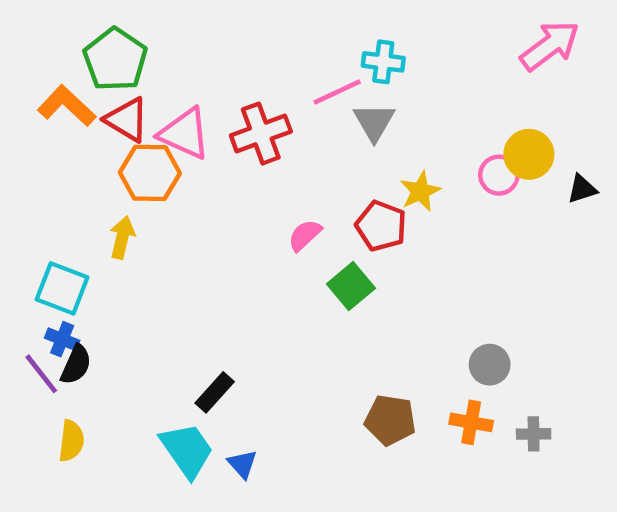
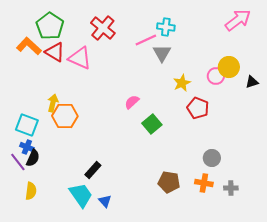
red cross: (261, 134) -> (103, 28), moved, turned -30
orange hexagon: (150, 173) -> (65, 116), moved
red pentagon: (381, 226) -> (198, 108), moved

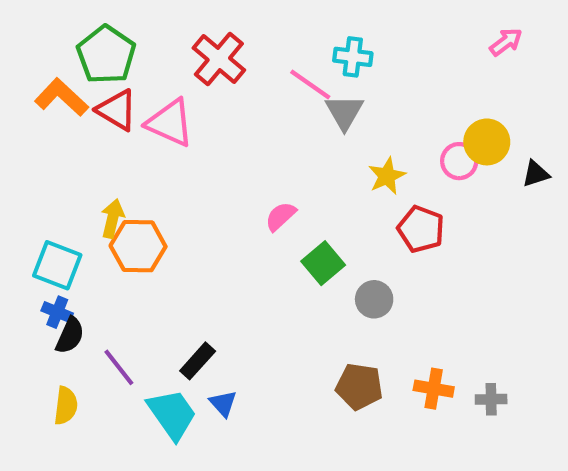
pink arrow: (238, 20) -> (506, 42), size x0.6
pink line: (146, 40) -> (310, 85), turned 60
gray circle: (212, 158) -> (374, 299), moved
purple line: (18, 162) -> (119, 367), moved
blue triangle: (105, 201) -> (223, 404), moved

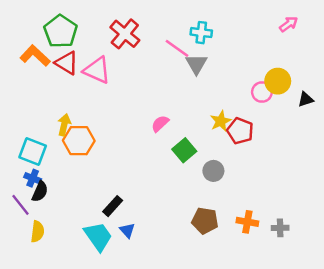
yellow star: (387, 176) -> (221, 121), moved
purple line: (119, 367) -> (21, 205), moved

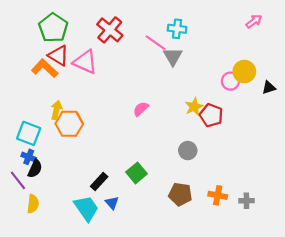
orange L-shape: (35, 56) -> (45, 68), moved
green square: (184, 150) -> (136, 173), moved

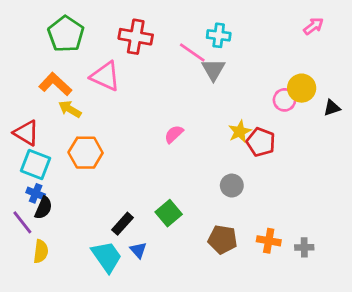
red cross: (110, 30) -> (136, 37), turned -30
red triangle: (59, 56) -> (26, 133), moved
yellow arrow: (56, 110) -> (70, 109), moved, turned -72

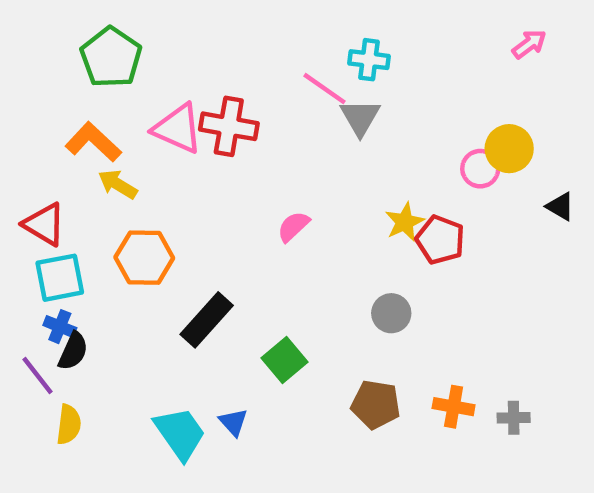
red cross: (136, 37) -> (229, 126), moved
black triangle: (332, 108) -> (560, 206), moved, turned 48
cyan square: (36, 164) -> (60, 278), turned -32
black rectangle: (122, 224) -> (207, 320), moved, size x1.4

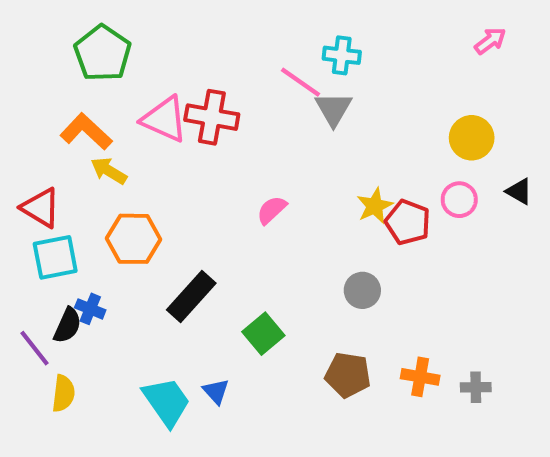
pink circle: (480, 169) -> (459, 200), moved
blue cross: (60, 327) -> (90, 309), moved

